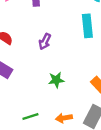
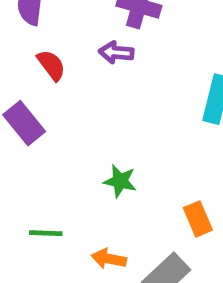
purple arrow: (45, 42) -> (116, 52), moved, turned 49

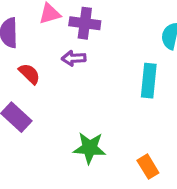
green star: (120, 181) -> (90, 148), size x1.4

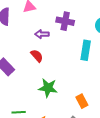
purple cross: (85, 23) -> (65, 21), moved
red semicircle: (29, 74) -> (37, 56), moved

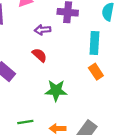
orange rectangle: (82, 101) -> (96, 72), moved

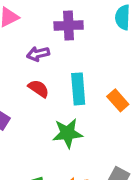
cyan rectangle: (94, 43) -> (78, 89), moved

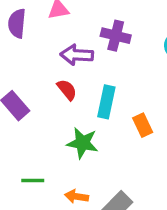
purple arrow: (38, 54) -> (77, 55), size x1.4

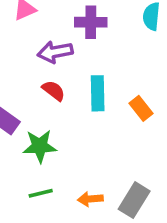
green star: (82, 143) -> (40, 146), moved

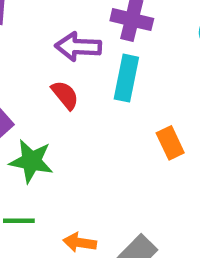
cyan rectangle: (98, 93) -> (126, 78), moved

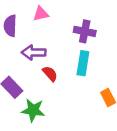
purple arrow: (78, 47) -> (34, 52), moved

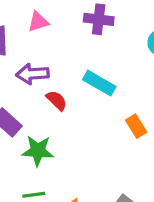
purple cross: (85, 31) -> (99, 19), moved
cyan rectangle: (83, 63) -> (99, 83), turned -65

